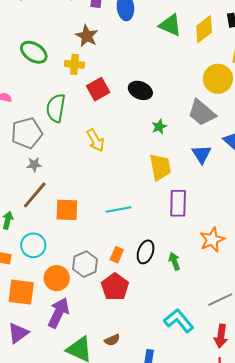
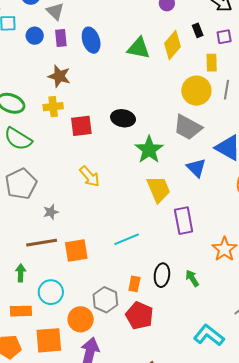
red square: (98, 89) -> (81, 126), turned 35
green semicircle: (56, 108) -> (18, 139), moved, turned -56
green star: (159, 127) -> (149, 150), size x1.8
gray star: (34, 165) -> (51, 212), moved
brown line: (35, 195) -> (42, 243), turned 52

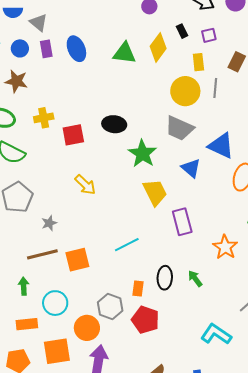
brown star: (59, 76) -> (16, 81), moved

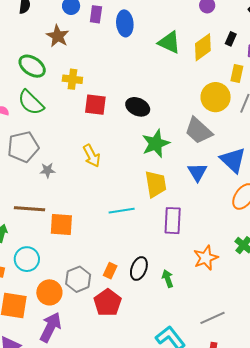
black rectangle: (182, 31) -> (231, 39), turned 32
gray star: (49, 223) -> (47, 170), moved
cyan line: (127, 245) -> (122, 211), moved

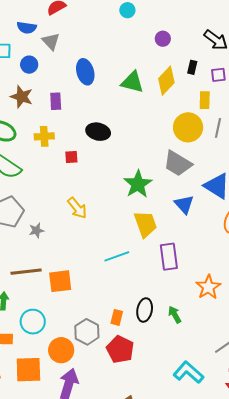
purple rectangle: (96, 14) -> (56, 101), moved
red square: (95, 105) -> (71, 157), size x0.6
black ellipse: (138, 107) -> (98, 132), moved

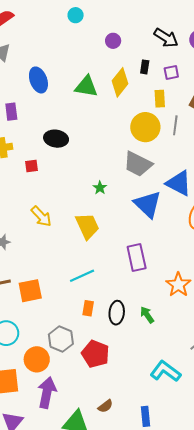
green star: (138, 184) -> (100, 188), size x0.5
blue triangle: (184, 204) -> (148, 204), size x1.4
yellow trapezoid: (145, 224) -> (87, 226), moved
cyan line: (117, 256) -> (82, 276), moved
orange rectangle: (117, 317) -> (88, 308), moved

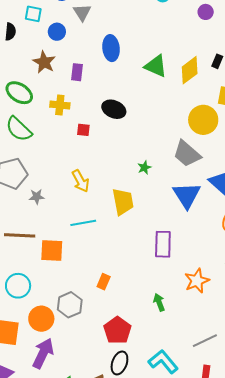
purple circle: (113, 41) -> (206, 12), moved
cyan line: (82, 276) -> (83, 223), moved
black ellipse: (117, 313) -> (119, 363), moved
red pentagon: (95, 354) -> (117, 330), moved

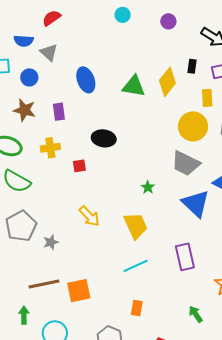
cyan line: (83, 223) -> (136, 266), moved

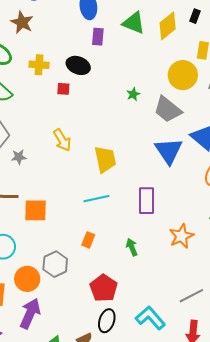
purple rectangle: (59, 112) -> (98, 37), moved
black ellipse: (104, 138) -> (78, 65), moved
green star: (148, 187) -> (133, 94), moved
green arrow: (196, 314) -> (132, 247), moved

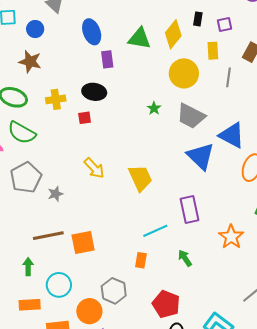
yellow circle: (183, 75) -> (184, 73), moved
cyan line: (96, 199) -> (155, 231), moved

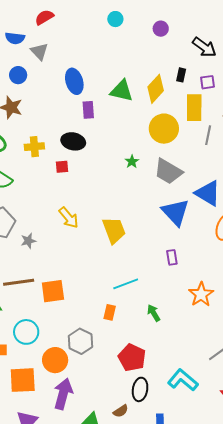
yellow rectangle: (213, 51) -> (194, 108), size x1.5
purple rectangle: (189, 210) -> (172, 257), moved, size x0.6

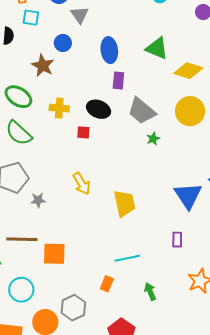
blue circle: (18, 75) -> (63, 43), moved
yellow diamond: (156, 89) -> (188, 71), turned 56
green triangle: (122, 91) -> (157, 48), moved
gray trapezoid: (168, 171) -> (142, 111), moved

